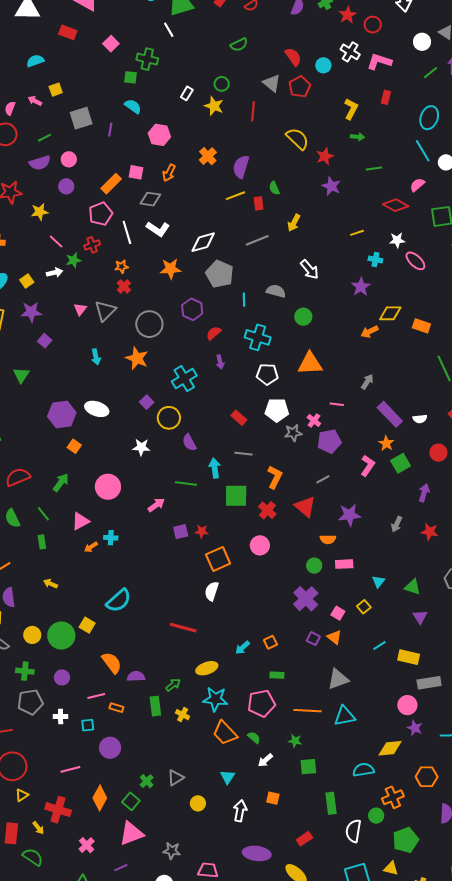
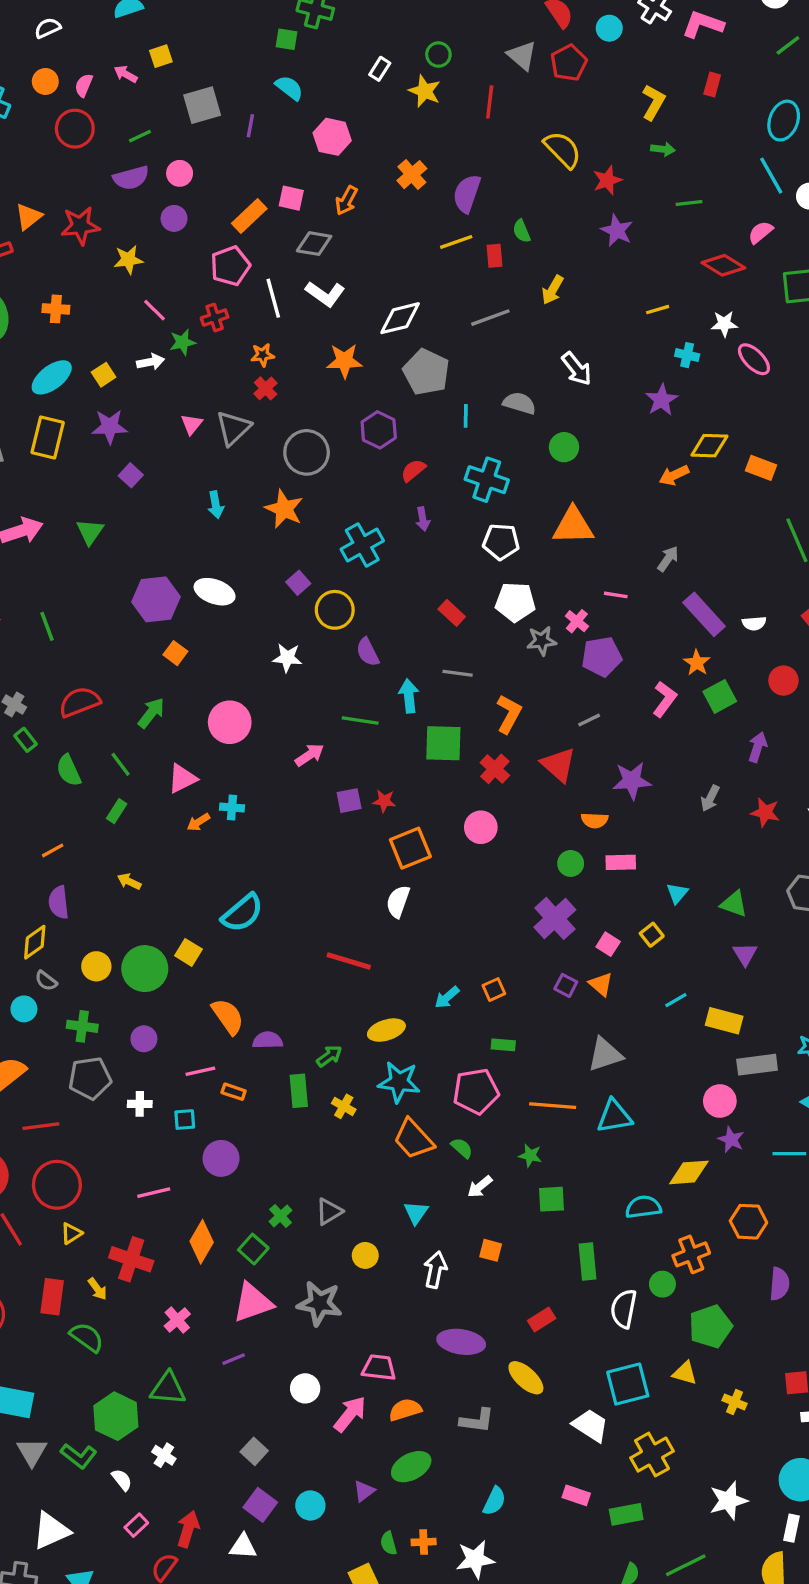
green rectangle: (42, 542) -> (117, 811), turned 40
gray star: (172, 851) -> (320, 1303), moved, size x1.5

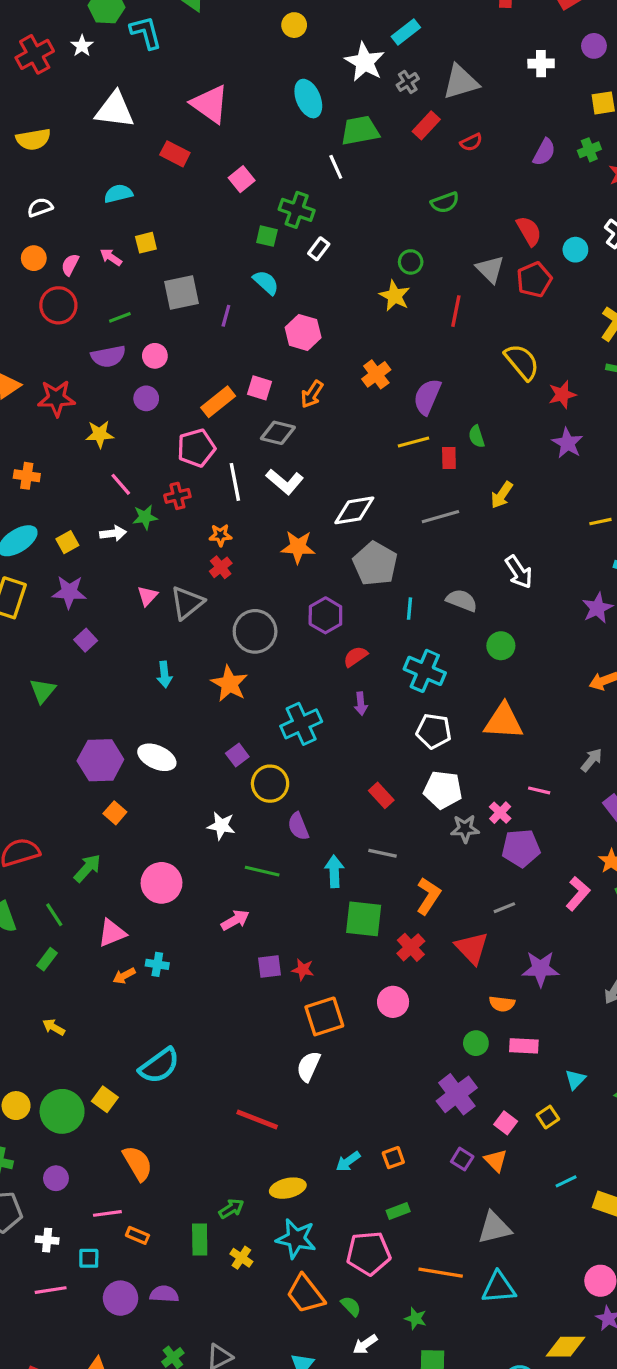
white rectangle: (380, 69) -> (319, 249), moved
green line: (360, 720) -> (262, 871), moved
purple semicircle: (268, 1040) -> (164, 1294), moved
green rectangle: (503, 1045) -> (398, 1211), turned -30
pink line: (154, 1193) -> (51, 1290), moved

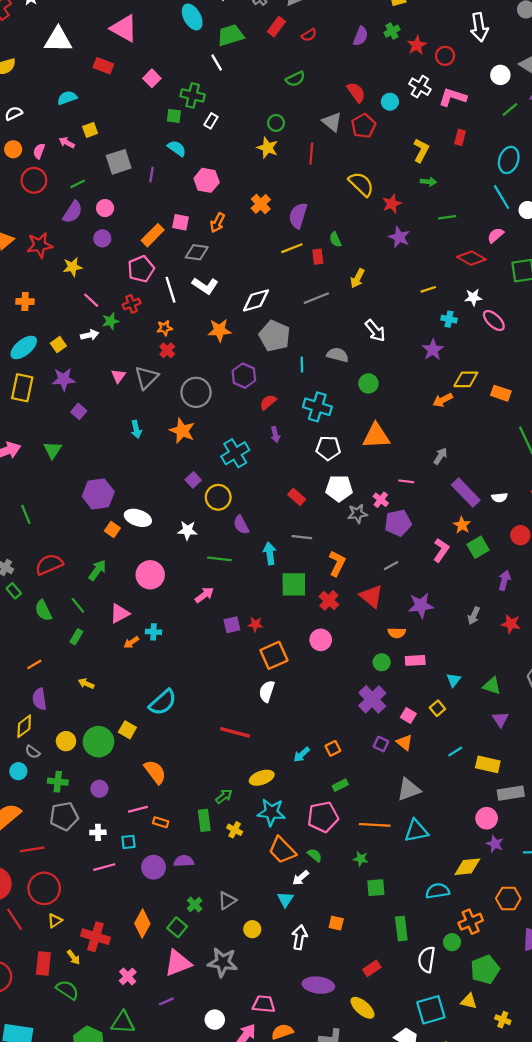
purple semicircle: (108, 356) -> (73, 212), turned -40
white ellipse: (157, 757) -> (138, 518), moved
white arrow: (365, 1344) -> (301, 878), moved

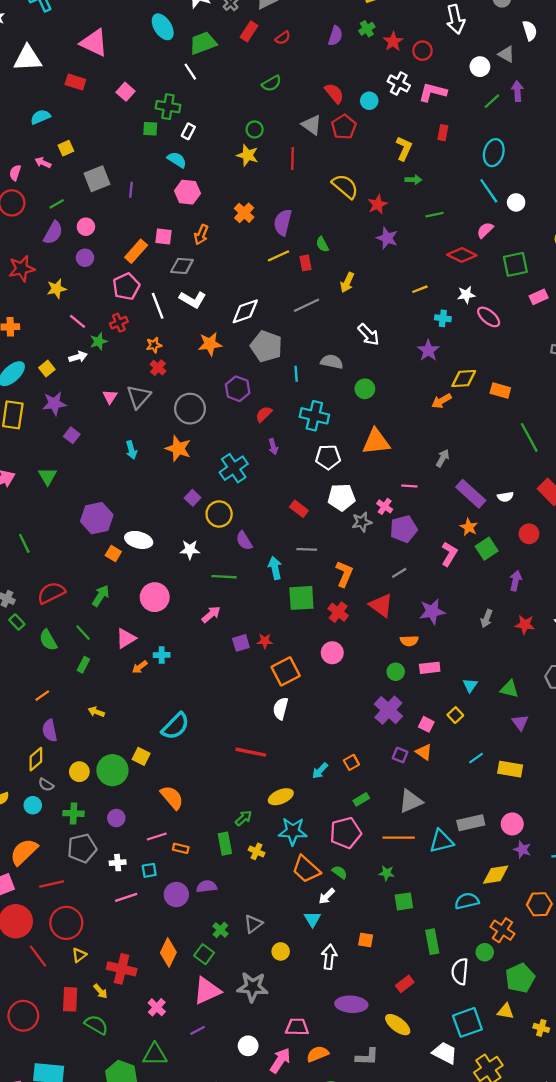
cyan semicircle: (177, 148) -> (177, 160), moved
gray triangle: (409, 789) -> (411, 801), moved
gray rectangle: (511, 793) -> (471, 823), moved
orange cross: (471, 922) -> (502, 930), turned -30

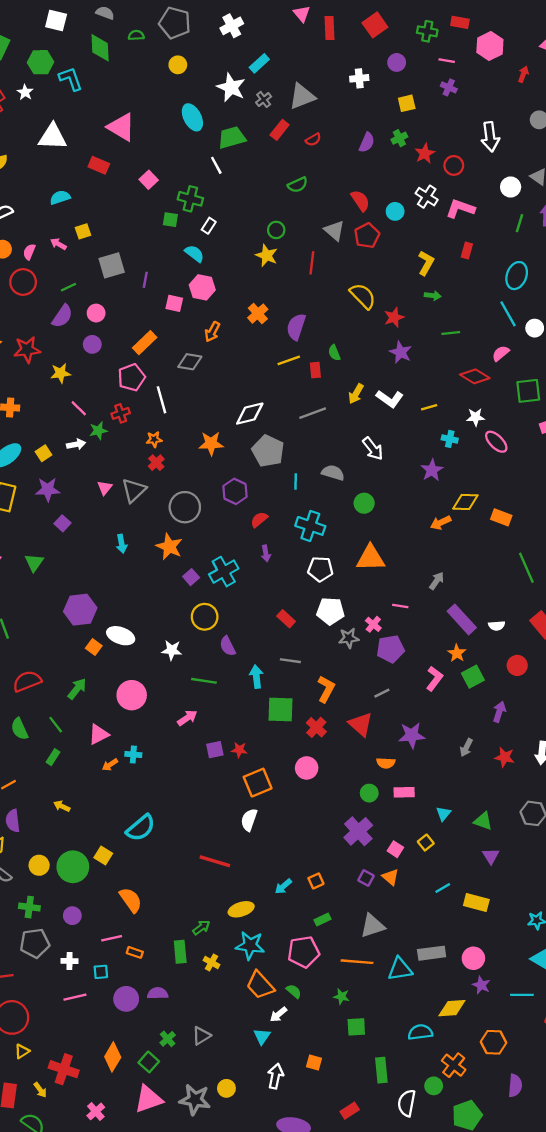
green line: (492, 101) -> (520, 223), turned -36
pink square: (164, 237) -> (174, 303), moved
white L-shape: (193, 299) -> (390, 399), moved
purple square: (193, 498) -> (191, 577), moved
yellow circle: (281, 951) -> (226, 1088), moved

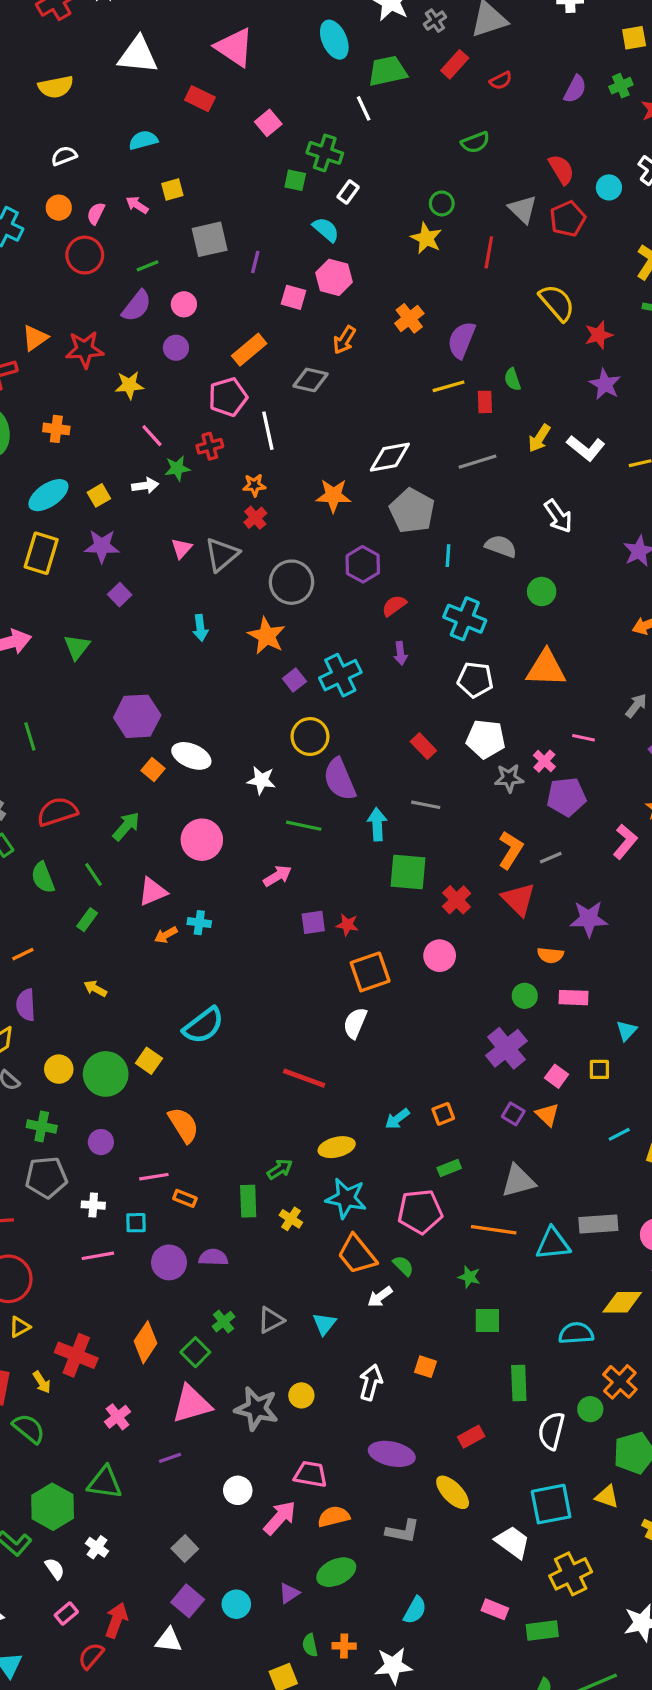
purple semicircle: (228, 646) -> (340, 779), size x1.5
orange L-shape: (326, 689) -> (511, 850), moved
yellow square: (426, 843) -> (599, 1069), turned 35
cyan triangle: (262, 1036) -> (324, 1324), moved

